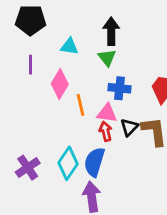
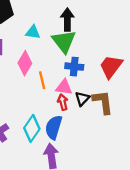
green triangle: (107, 58) -> (64, 41), size x1.6

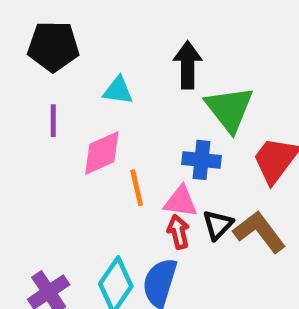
green triangle: (64, 41) -> (229, 109), moved
pink diamond: (25, 63) -> (102, 153), turned 35
brown L-shape: (103, 102) -> (259, 232), turned -30

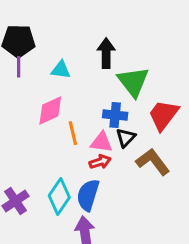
purple line: (53, 121) -> (19, 67), moved
black triangle: (218, 225) -> (126, 138), moved
red arrow: (178, 232) -> (100, 162), turned 85

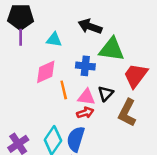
black arrow: (106, 53) -> (90, 26), turned -70
green triangle: (133, 82) -> (112, 49), turned -44
blue cross: (115, 115) -> (85, 66), moved
brown L-shape: (153, 162) -> (127, 113), turned -116

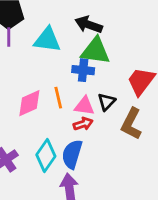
cyan triangle: (54, 40) -> (47, 40), size x1.5
green triangle: (112, 49) -> (95, 51), moved
pink diamond: (46, 72) -> (29, 103), moved

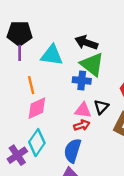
green triangle: (95, 51) -> (92, 64), turned 30
orange line: (58, 98) -> (31, 85), moved
cyan diamond: (46, 156) -> (37, 143), moved

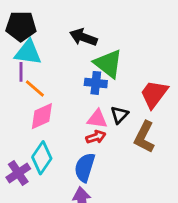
black arrow: (86, 43) -> (83, 37), moved
purple line: (20, 53) -> (21, 72), moved
cyan triangle: (52, 55) -> (28, 52), moved
orange line: (31, 85) -> (35, 89), turned -36

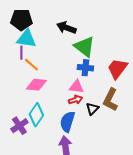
blue cross: (96, 83) -> (85, 68), moved
black triangle: (119, 115) -> (92, 109), moved
pink diamond: (42, 116) -> (36, 85), turned 30

